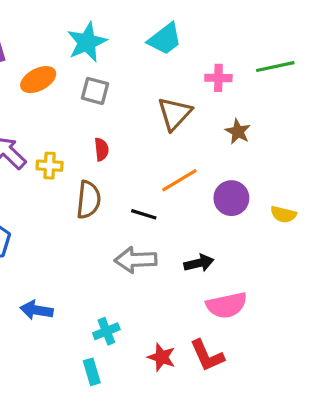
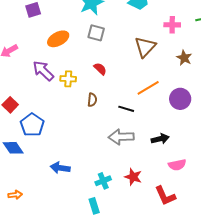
orange ellipse: (38, 80) -> (58, 39), moved
red semicircle: (102, 149) -> (100, 69), turned -40
brown semicircle: (89, 200) -> (92, 100), size x0.6
pink semicircle: (227, 305) -> (177, 165), size x0.7
red star: (162, 357) -> (133, 177), moved

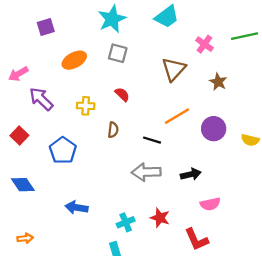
pink cross: (172, 25) -> (204, 44), turned 35
purple arrow: (43, 71) -> (41, 99), moved
blue pentagon: (32, 125) -> (63, 150), moved

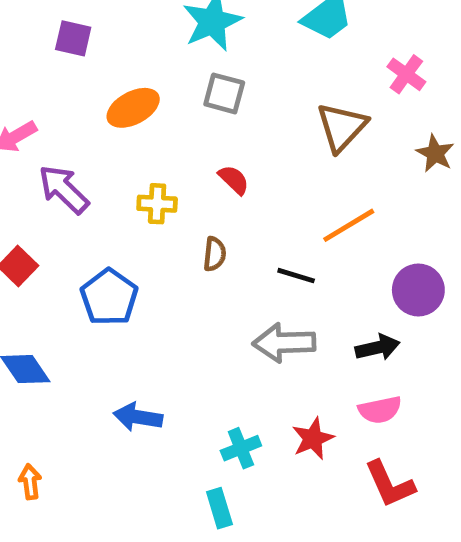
purple square: (46, 27) -> (73, 38), turned 30
purple circle: (214, 129) -> (418, 290), moved
pink semicircle: (210, 204) -> (380, 410), moved
red star: (160, 218) -> (313, 439), turned 30
orange arrow: (25, 238) -> (30, 482), turned -91

